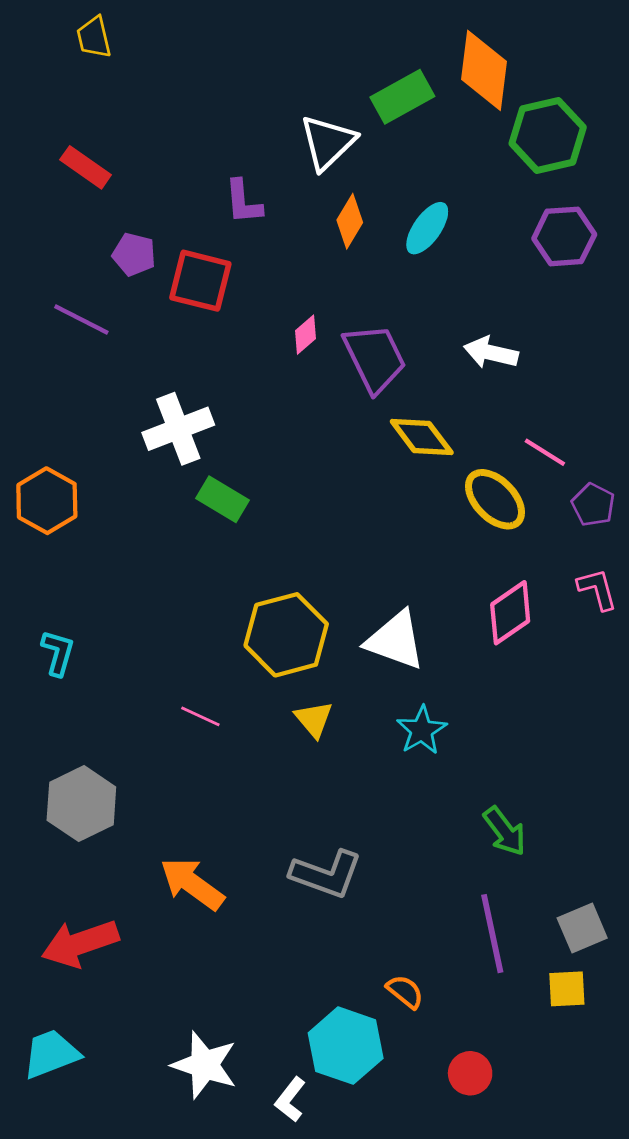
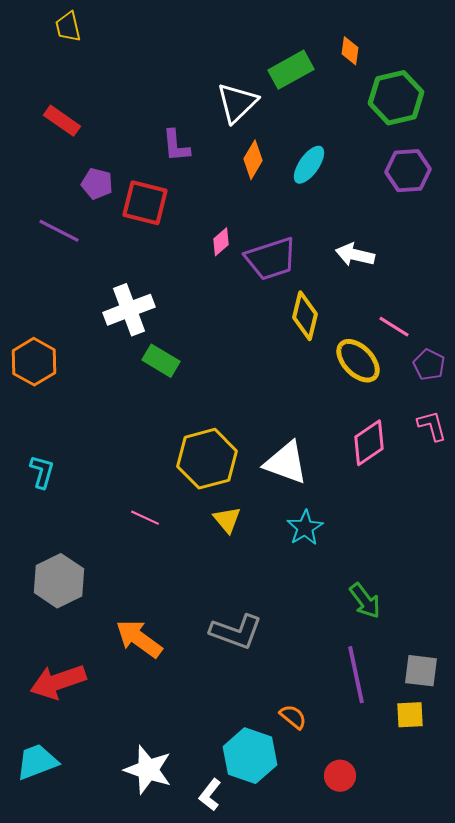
orange diamond: (484, 70) -> (350, 51), size x0.5
purple trapezoid: (375, 358) -> (271, 259), turned 98
yellow diamond: (422, 437) -> (305, 316), turned 51
gray square: (582, 928) -> (421, 671), turned 30

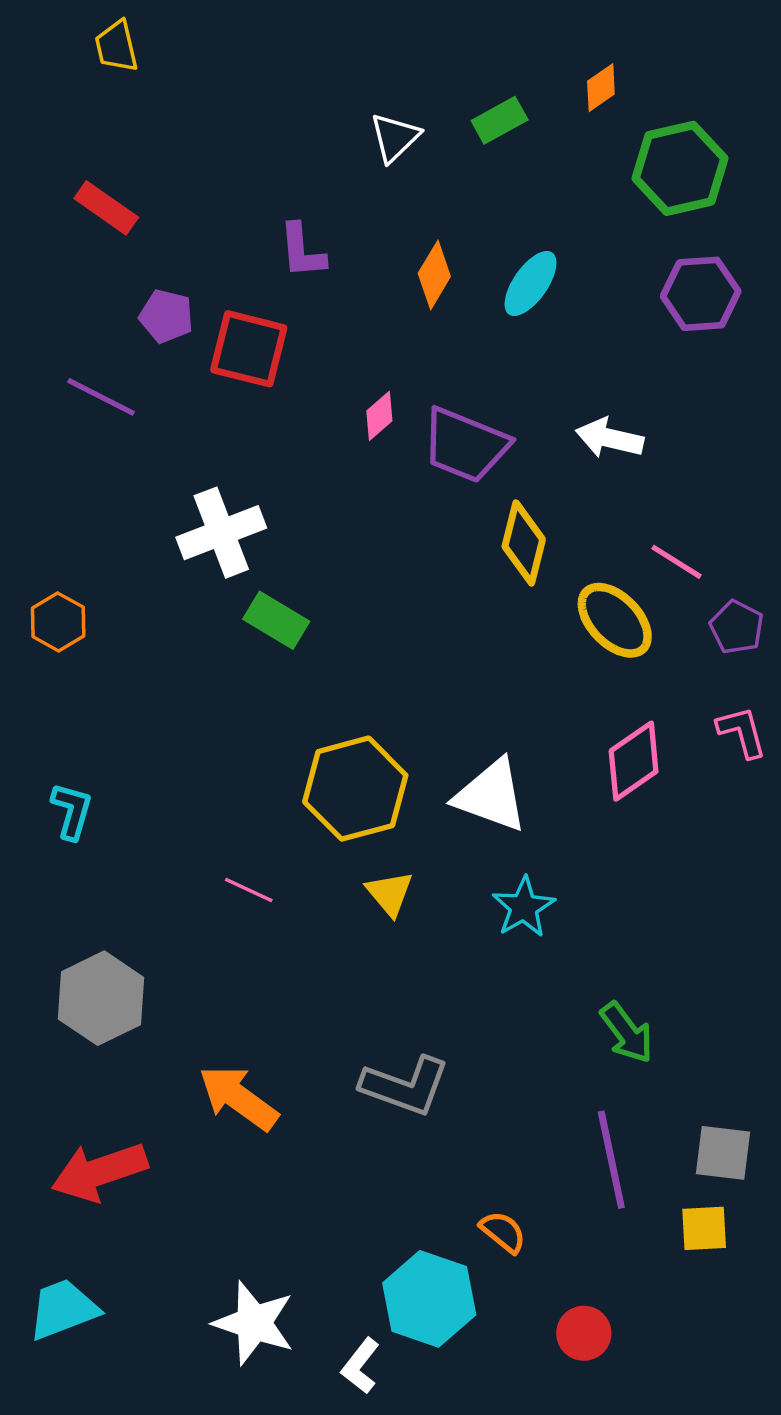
orange diamond: (350, 51) -> (601, 88), turned 48
green rectangle: (291, 70) -> (500, 120), size x0.7
white triangle: (237, 103) -> (395, 137), moved, size x0.7
purple trapezoid: (271, 259) -> (465, 445), turned 40
orange hexagon: (34, 362) -> (58, 622), size x0.7

